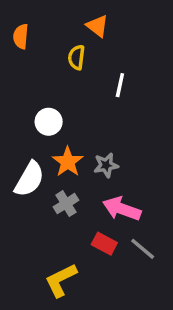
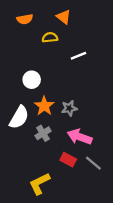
orange semicircle: (21, 36) -> (25, 19), moved, turned -105
yellow semicircle: (76, 57) -> (50, 37), turned 77
white line: (120, 85) -> (78, 56), turned 56

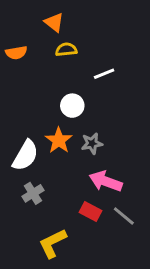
orange triangle: (64, 17) -> (54, 22), moved
orange semicircle: (25, 19) -> (16, 53), moved
white circle: (32, 80) -> (72, 106), moved
gray cross: (43, 133) -> (33, 193), moved

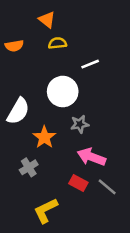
white circle: (72, 106) -> (63, 92), size x1.5
orange star: (59, 140) -> (44, 137), moved
white semicircle: (25, 156) -> (18, 111), moved

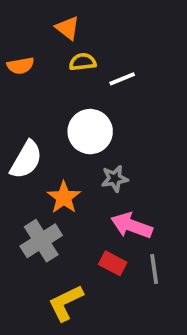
white line: (90, 64) -> (122, 79), moved
gray cross: (29, 167) -> (41, 241), size x1.5
gray line: (107, 187) -> (154, 269), turned 42

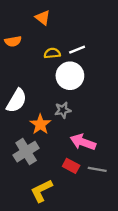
yellow semicircle: (83, 62) -> (52, 53), moved
white circle: (90, 132) -> (70, 76), moved
gray star: (115, 179) -> (63, 110), moved
gray line: (154, 269) -> (97, 169), turned -72

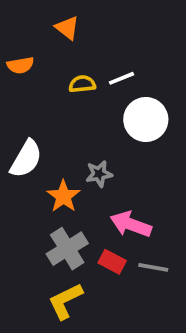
white circle: (70, 76) -> (146, 120), moved
gray cross: (26, 152) -> (67, 249), moved

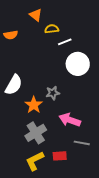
yellow semicircle: (82, 84) -> (52, 29), moved
red rectangle: (112, 262) -> (60, 156), moved, turned -32

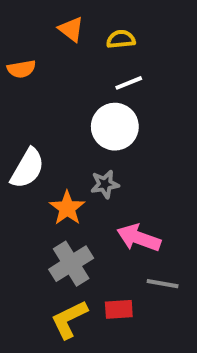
yellow semicircle: (52, 29) -> (121, 39), moved
white circle: (78, 64) -> (115, 127), moved

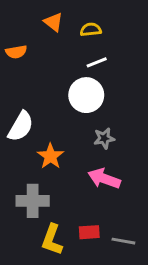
gray star: (105, 184) -> (104, 138), moved
gray cross: (71, 264) -> (33, 201), moved, turned 32
gray line: (163, 284) -> (123, 241), moved
yellow L-shape: (69, 319) -> (52, 240), turned -44

